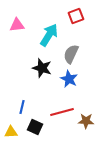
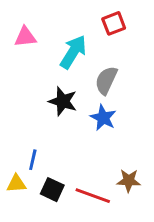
red line: (62, 112) -> (93, 196), moved, turned 35
yellow triangle: (11, 132) -> (16, 184), moved

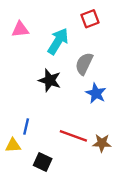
blue star: (103, 118) -> (96, 93), moved
black square: (52, 190) -> (43, 162), moved
red line: (93, 196) -> (73, 136), moved

